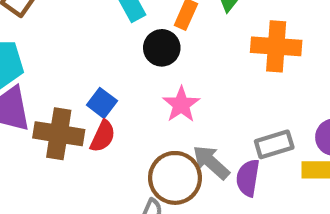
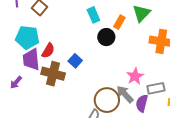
pink star: (181, 104) -> (135, 76), moved
red semicircle: (103, 136) -> (48, 51), moved

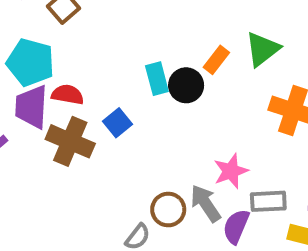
cyan rectangle: (93, 15) -> (157, 79), moved
red semicircle: (48, 51) -> (68, 95), turned -119
brown circle: (107, 100) -> (168, 210), size x0.7

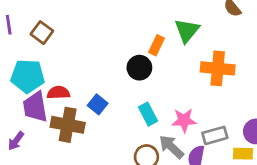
cyan rectangle: (157, 79) -> (148, 114), moved
pink star: (231, 171) -> (184, 120), turned 30

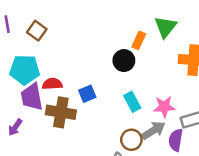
blue square: (98, 104) -> (87, 94), turned 30
gray arrow: (171, 147) -> (153, 130), turned 105

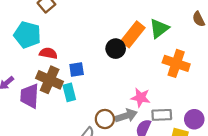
orange rectangle: (139, 40) -> (133, 34), size x1.6
purple trapezoid: (32, 97) -> (30, 96), moved
cyan rectangle: (132, 102) -> (69, 92), moved

